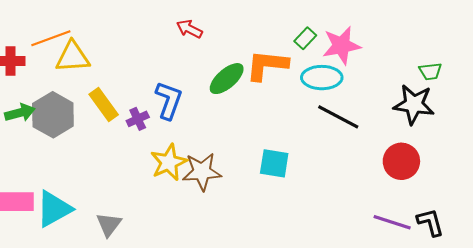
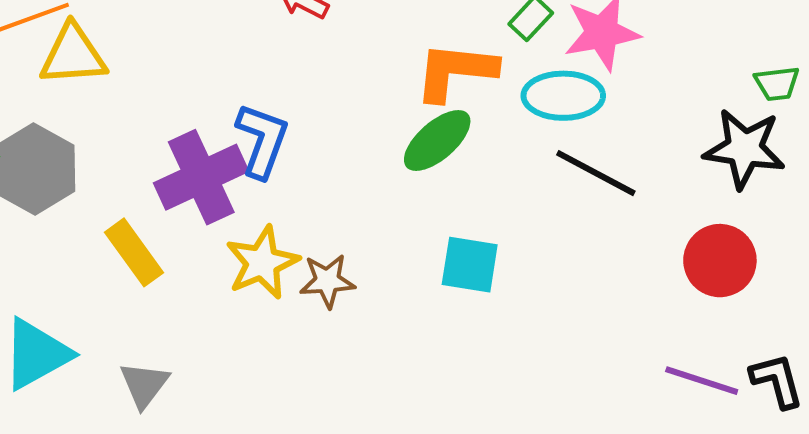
green ellipse: (227, 79) -> (437, 140), moved
yellow rectangle: (104, 104) -> (134, 252), moved
purple cross: (138, 119) -> (201, 177), size x2.0
brown star: (202, 172) -> (327, 281), size x0.7

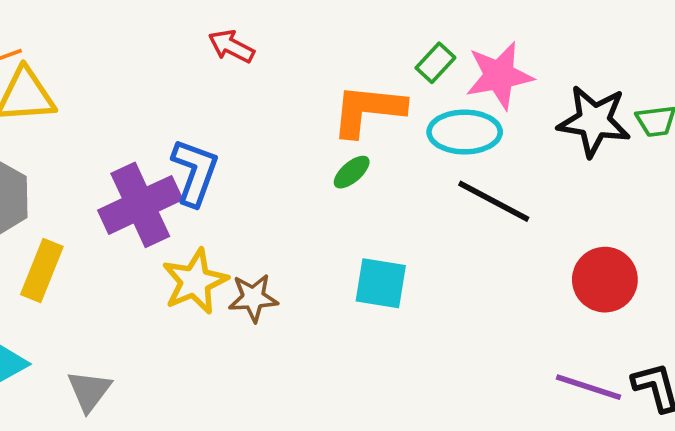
green ellipse: (437, 140) -> (352, 172), size x0.6
black star: (744, 149) -> (594, 121), moved
yellow rectangle: (134, 252) -> (42, 270), moved, turned 58

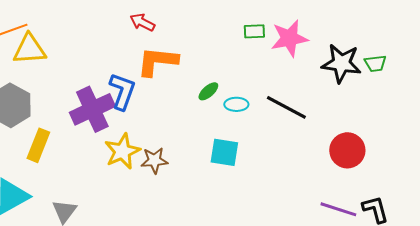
green rectangle: (435, 63) -> (254, 31), turned 45
orange L-shape: (368, 110) -> (157, 61), moved
cyan ellipse: (465, 132) -> (236, 104), moved, size x0.6

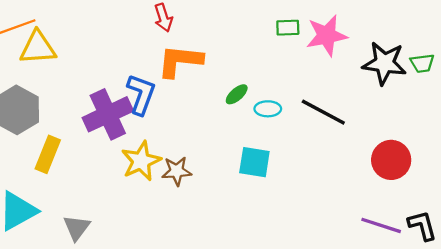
red arrow: (142, 22) -> (163, 18), turned -135

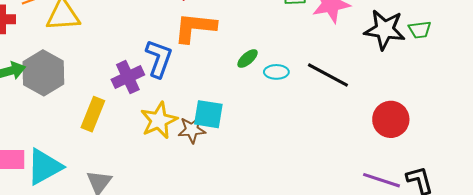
purple cross: (108, 114) -> (128, 77), size x0.7
yellow rectangle: (48, 154) -> (93, 114), moved
cyan square: (254, 162) -> (208, 114), moved

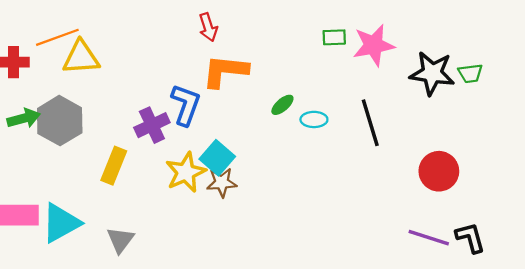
black line: (328, 75) -> (370, 123), turned 45
cyan square: (208, 114) -> (217, 158), moved, turned 32

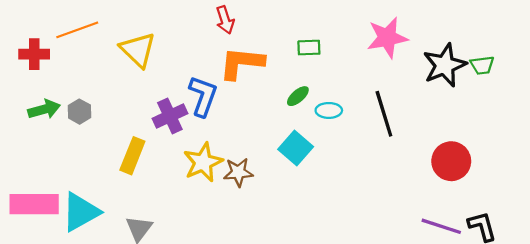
green rectangle: (334, 37) -> (309, 48), moved
yellow triangle: (81, 58) -> (138, 50), moved, turned 48
black star: (432, 73) -> (445, 65), turned -30
gray hexagon: (60, 121) -> (79, 112), size x0.5
cyan square: (217, 158) -> (296, 148), moved

